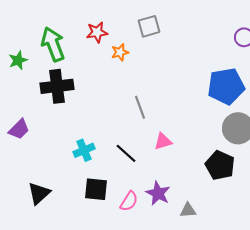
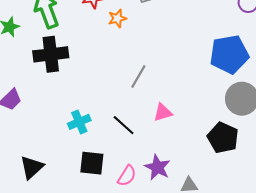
gray line: (140, 107) -> (138, 76), turned 50

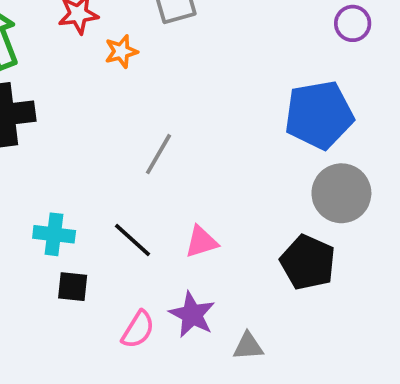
pink triangle: (163, 112) -> (201, 242), moved
cyan cross: (79, 122) -> (54, 234), turned 30
black square: (92, 163) -> (73, 287), moved, size x0.7

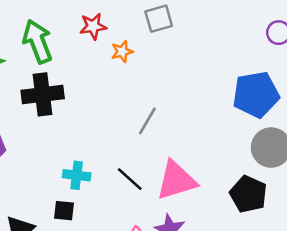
pink triangle: (201, 242) -> (176, 180), size x1.8
black square: (73, 287) -> (64, 211), moved

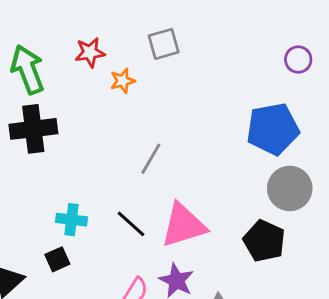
black square: (64, 211) -> (57, 259), turned -30

